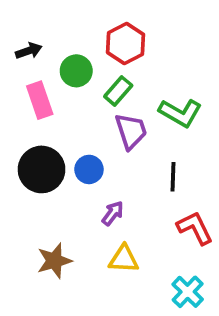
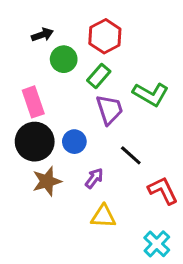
black arrow: (29, 51) -> (42, 35), moved
pink rectangle: (40, 100) -> (33, 102), moved
black line: (173, 177) -> (131, 155), moved, turned -50
brown star: (54, 261) -> (47, 181), moved

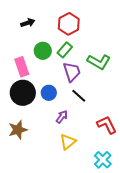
green circle: (64, 59) -> (43, 51), moved
black line: (131, 155) -> (79, 96), moved
brown star: (47, 181) -> (18, 130), moved
yellow triangle: (103, 216) -> (68, 142), turned -42

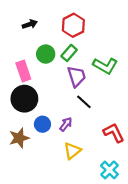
blue circle: (49, 93) -> (42, 124), moved

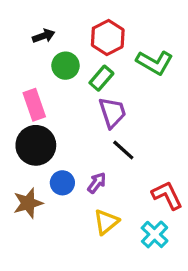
green circle: (46, 54) -> (66, 66), moved
green L-shape: (105, 66) -> (155, 62), moved
cyan cross: (109, 170) -> (155, 234), moved

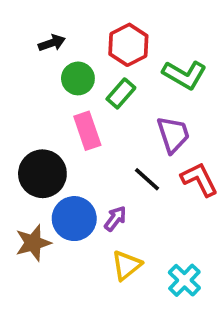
pink rectangle: (34, 105) -> (87, 131), moved
purple trapezoid: (112, 112) -> (173, 135), moved
blue circle: (62, 183) -> (74, 219), size x1.5
red L-shape: (167, 195) -> (199, 179), moved

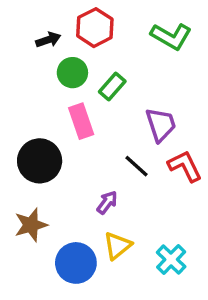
red hexagon: (128, 45) -> (95, 28), moved
green L-shape: (184, 75) -> (171, 36), moved
blue circle: (74, 219) -> (76, 263), moved

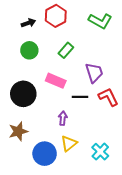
green circle: (72, 73) -> (29, 50), moved
pink rectangle: (81, 121) -> (56, 81), moved, turned -48
black line: (136, 166) -> (80, 97), turned -42
purple arrow: (107, 202) -> (63, 118), turned -32

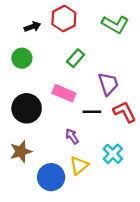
green circle: (29, 50) -> (22, 58), moved
purple arrow: (63, 118) -> (72, 136), turned -40
cyan cross: (100, 152) -> (113, 154), moved

